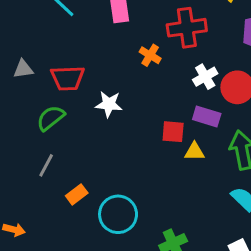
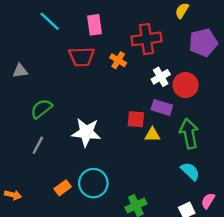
red trapezoid: (68, 78) -> (82, 57), moved
white star: (109, 104) -> (86, 132), moved, size x1.4
orange rectangle: (77, 194) -> (63, 188), moved

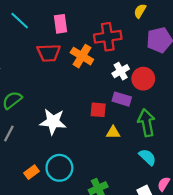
orange cross: (118, 60) -> (82, 56), size x1.5
yellow triangle: (152, 135) -> (113, 132), moved

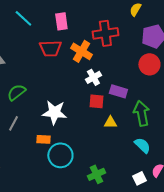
white cross: (121, 71) -> (93, 77), moved
red circle: (143, 79) -> (149, 64), moved
orange rectangle: (31, 172) -> (43, 139), moved, turned 40

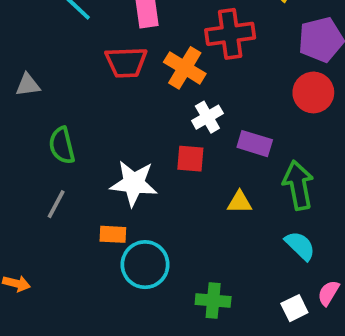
green semicircle: (16, 92) -> (62, 145), turned -66
red square: (96, 101) -> (190, 159), moved
green cross: (96, 174) -> (213, 300), turned 30

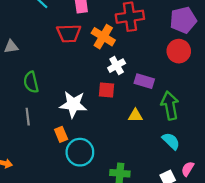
gray line: (56, 204) -> (28, 117), turned -35
orange rectangle: (113, 234) -> (61, 134), turned 64

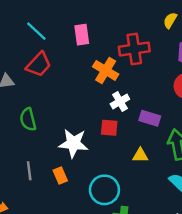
red trapezoid: (69, 33) -> (39, 64), moved, turned -45
gray line: (28, 117) -> (29, 171), moved
cyan circle: (80, 152) -> (104, 190), moved

